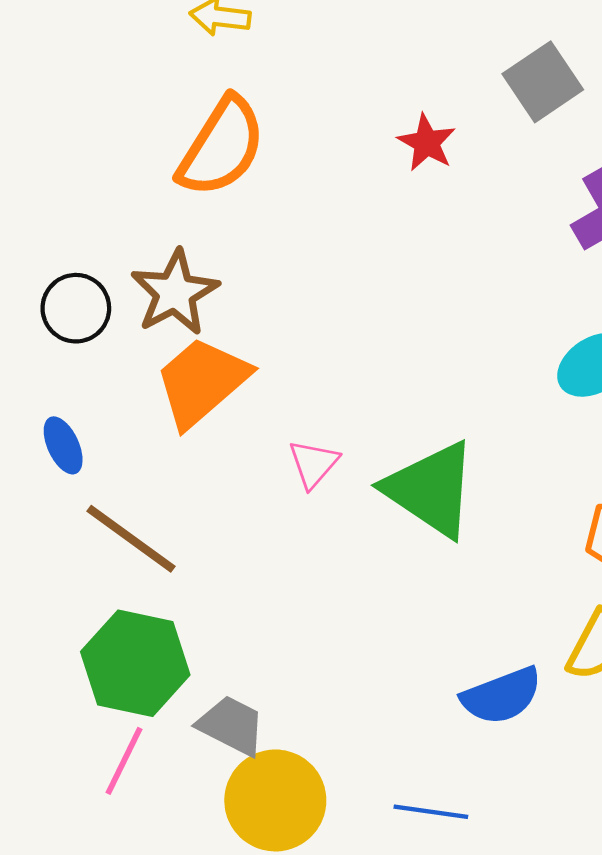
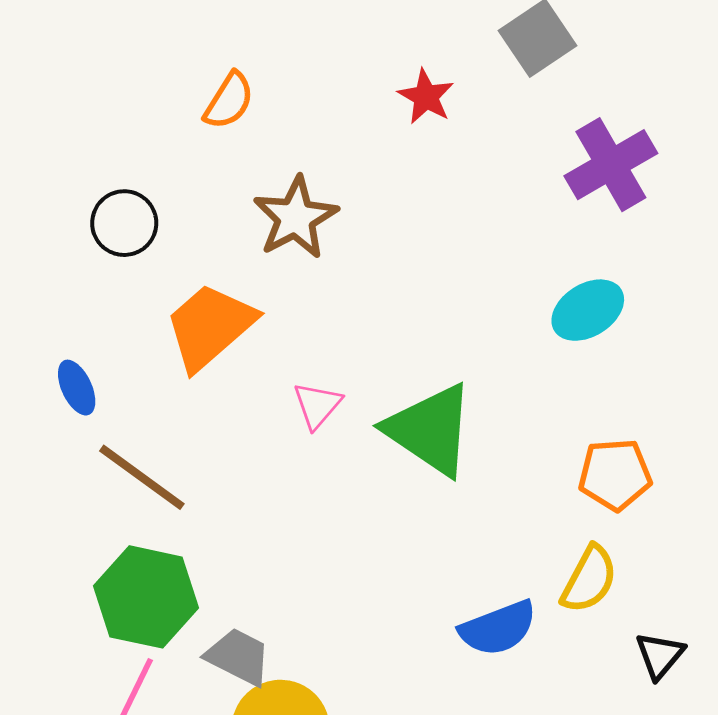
orange semicircle: (222, 147) -> (229, 101), size x0.6
brown star: (175, 293) -> (296, 218), moved
black circle: (76, 308) -> (124, 223), moved

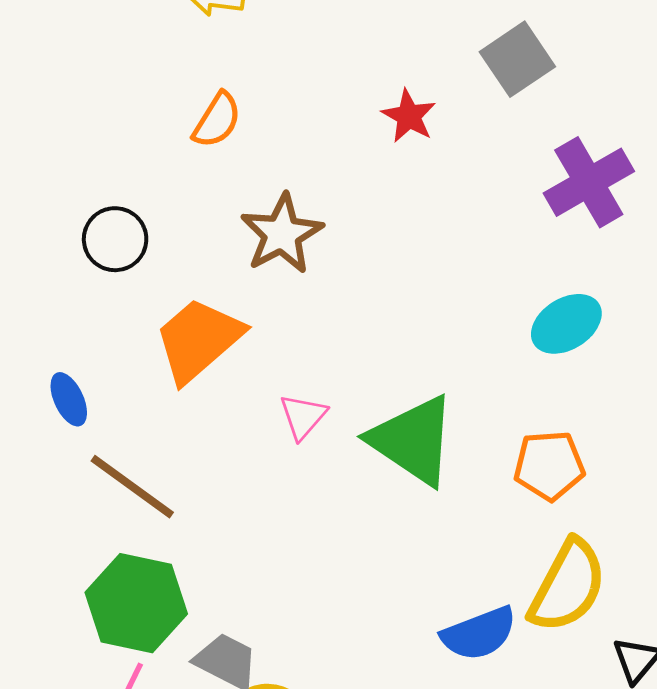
orange pentagon: (615, 475) -> (549, 465), moved
yellow semicircle: (589, 579) -> (568, 586), size x1.4

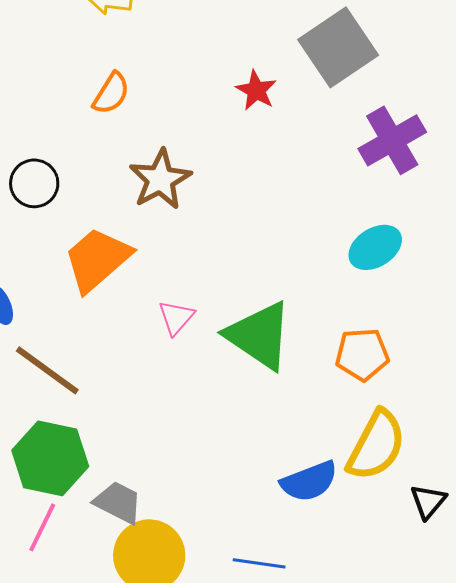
gray square: (517, 59) -> (338, 47), size x1.4

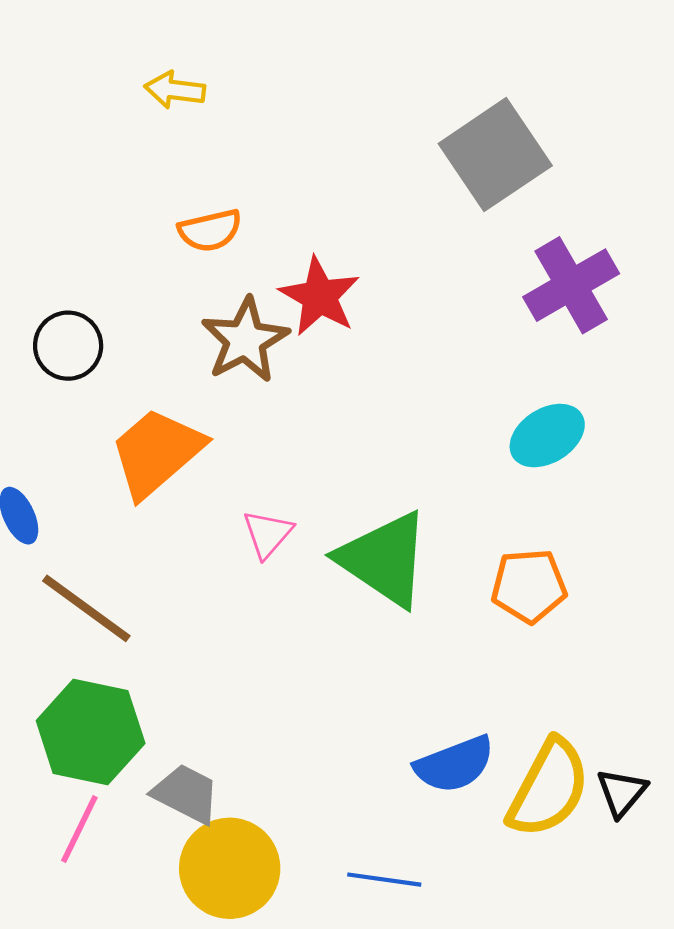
red star: (256, 90) -> (320, 296), moved, size x1.4
orange semicircle: (111, 93) -> (210, 230), moved, turned 45
yellow semicircle: (376, 445) -> (549, 788), moved

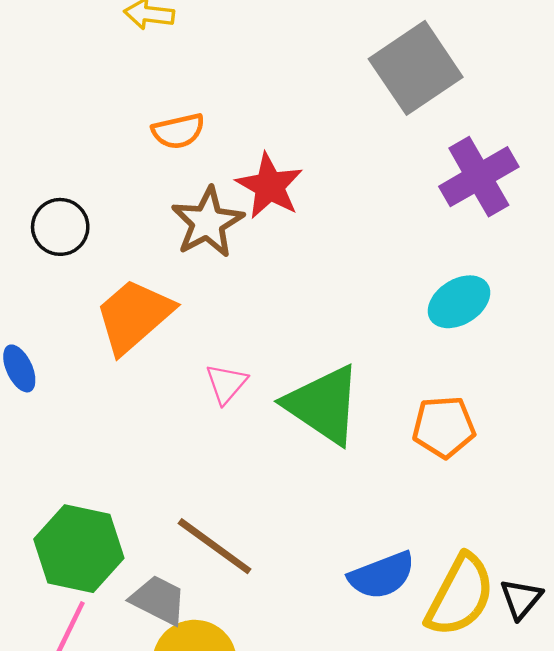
brown line: (86, 608) -> (215, 546), moved

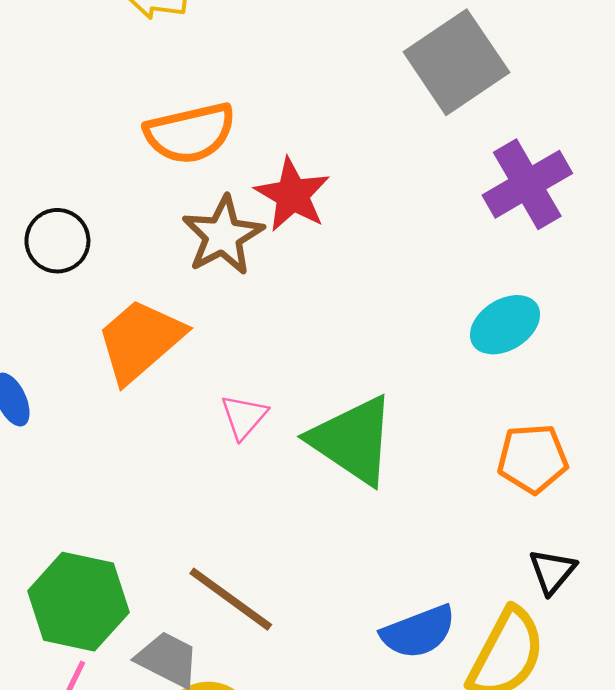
orange semicircle: (178, 131) -> (190, 133), size x1.5
orange pentagon: (444, 427) -> (533, 459), moved
black triangle: (521, 599) -> (552, 571), moved

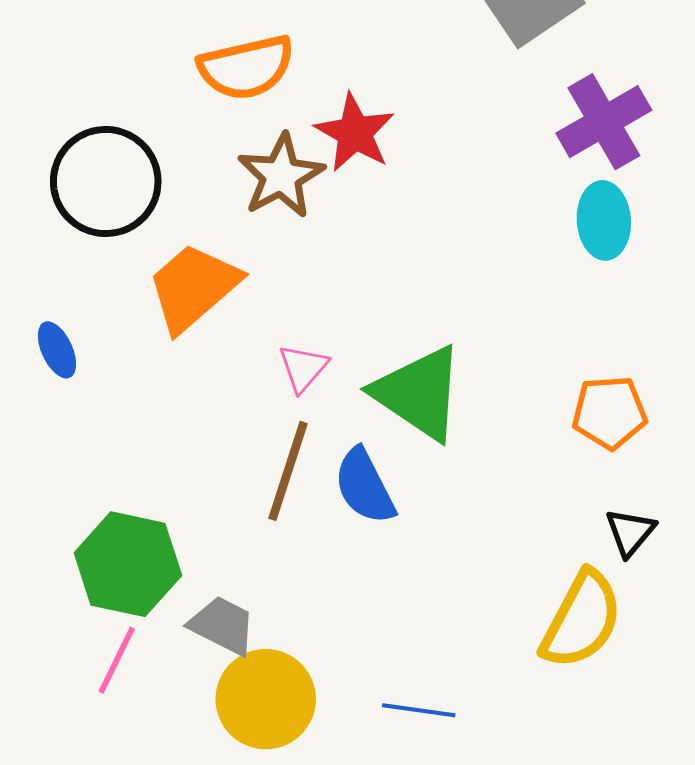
black circle: (57, 241) -> (106, 181), size x1.6
cyan ellipse: (505, 325) -> (604, 220), moved, turned -62
brown line: (231, 599) -> (288, 471), moved, turned 72
blue semicircle: (418, 632) -> (365, 486), moved, turned 84

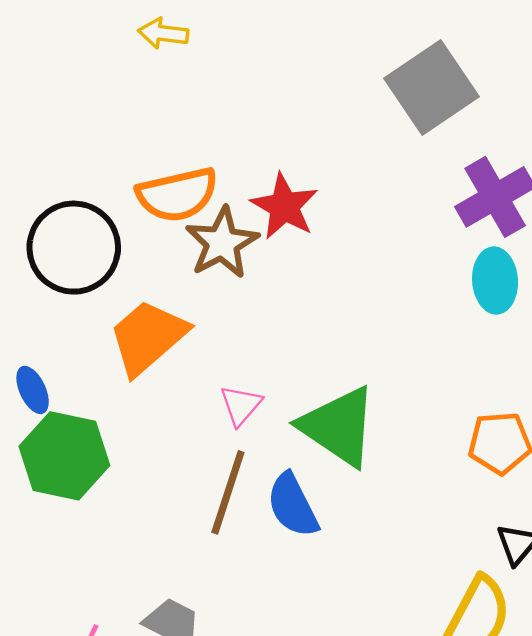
orange semicircle: (246, 67) -> (177, 195), moved
green hexagon: (128, 564) -> (64, 456), moved

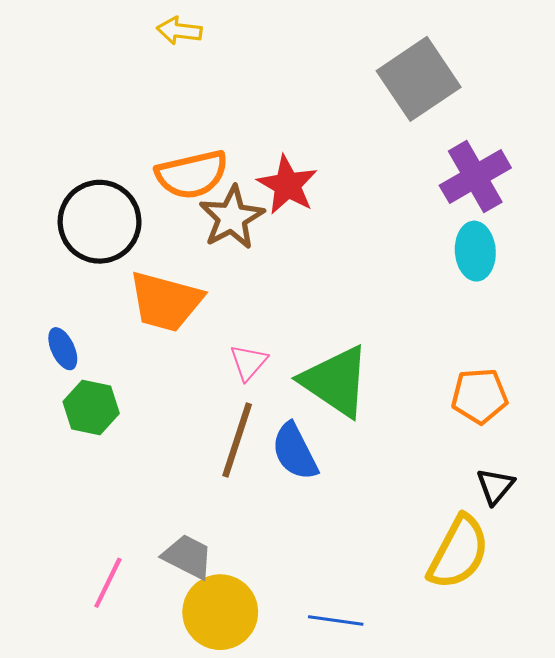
orange trapezoid: (148, 337) -> (166, 301), turned -124
green hexagon: (64, 456) -> (91, 407), size x0.7

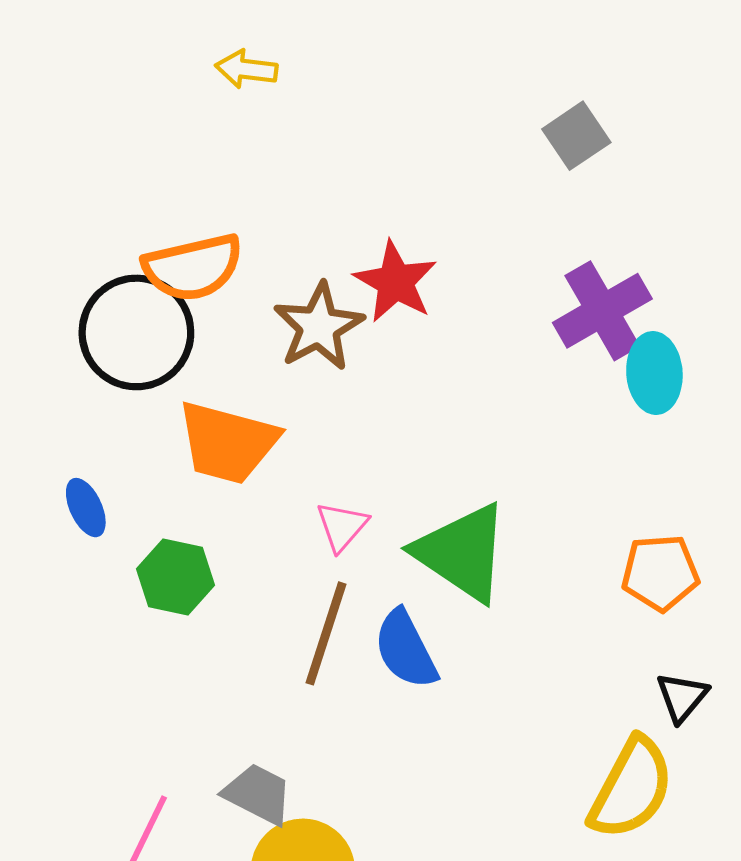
gray square: (419, 79) -> (576, 136), size x0.6
orange semicircle: (192, 174) -> (193, 267), moved
purple cross: (475, 177) -> (602, 311), moved
green hexagon: (91, 407) -> (175, 577), moved

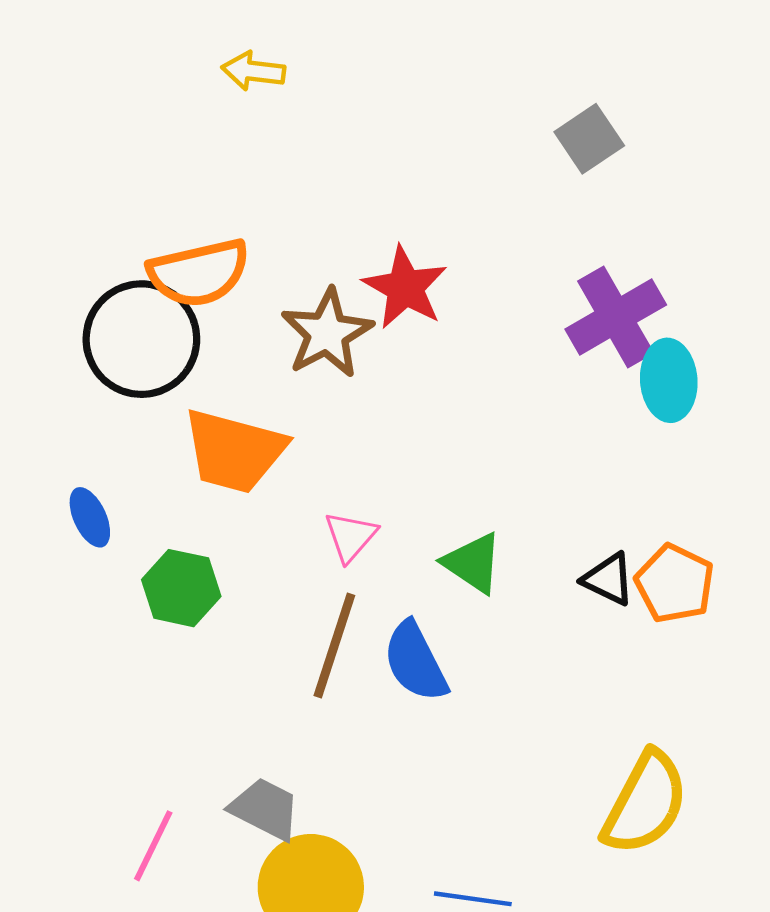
green triangle: (462, 552) -> (473, 563), size x0.6
orange pentagon: (660, 573) -> (675, 584), turned 30
black triangle: (682, 697) -> (608, 579), moved, turned -44

